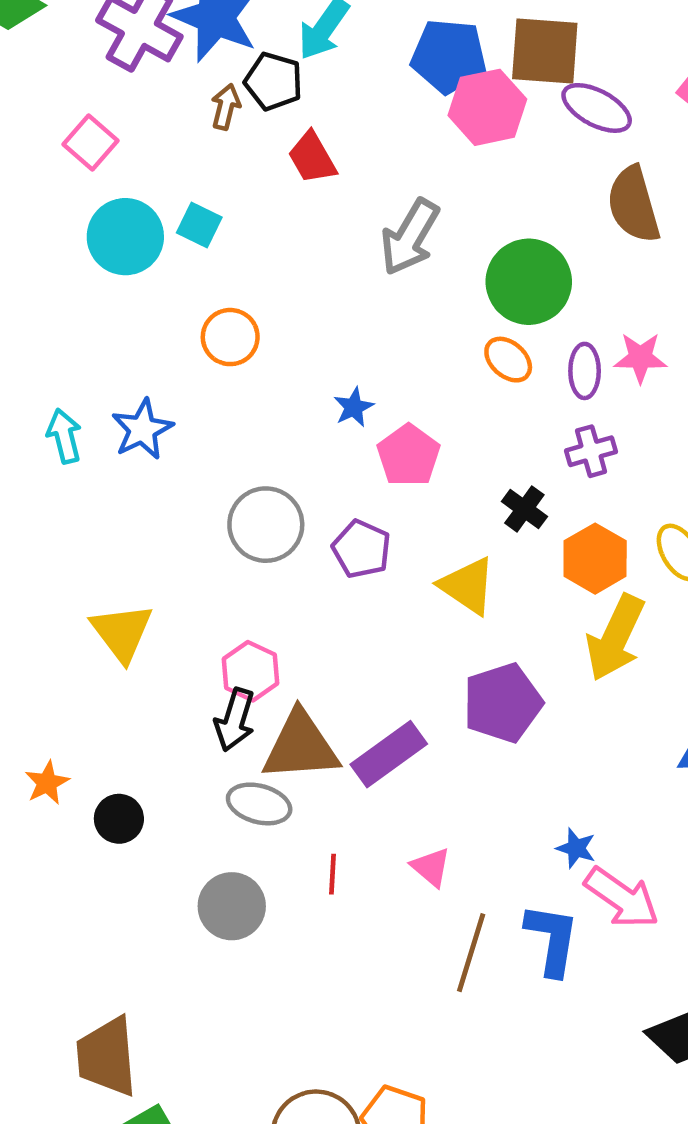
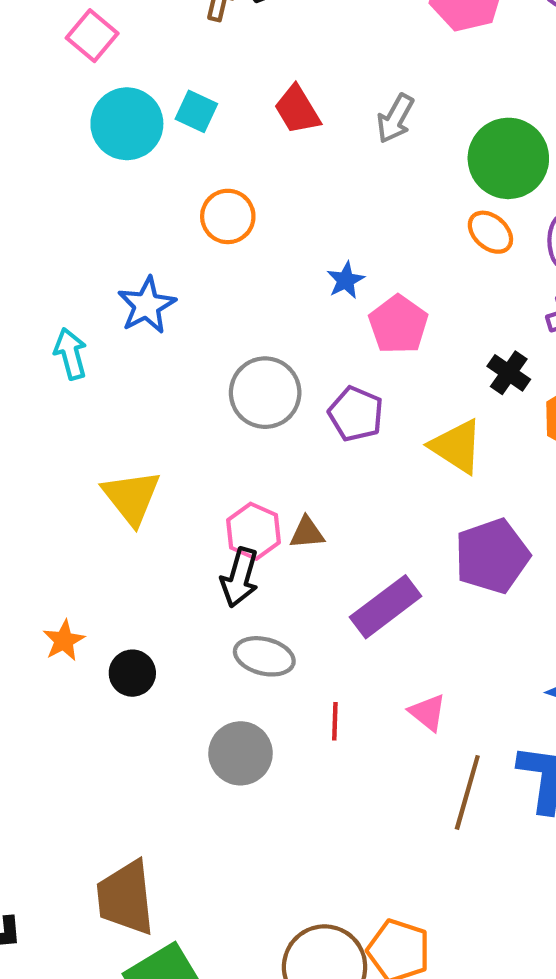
red trapezoid: (312, 158) -> (297, 110), moved
gray arrow: (410, 237) -> (395, 119), size x0.7
cyan arrow: (64, 436) -> (70, 354), moved
brown triangle: (301, 746) -> (307, 533), moved, size x0.5

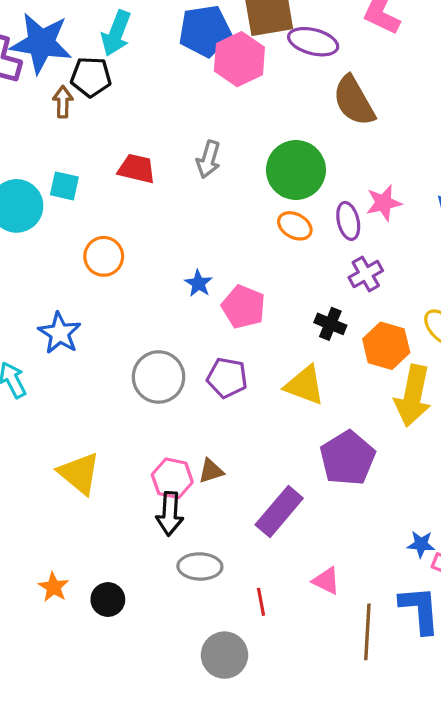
red trapezoid: (297, 110) -> (137, 169), turned 147
gray circle: (241, 753) -> (224, 655), moved

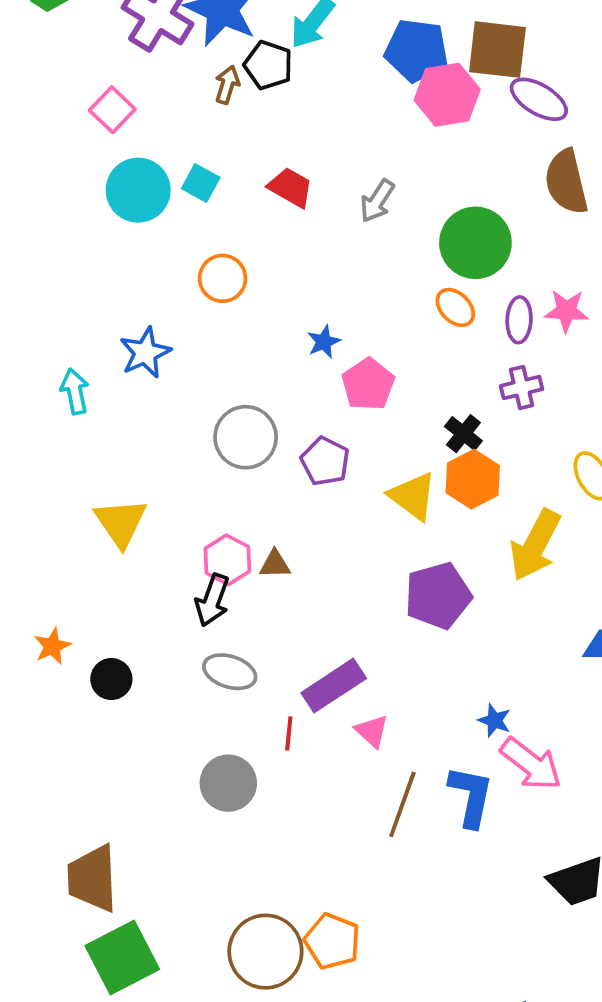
orange hexagon: (386, 346) -> (473, 479), moved
purple rectangle: (279, 512) -> (334, 686), moved

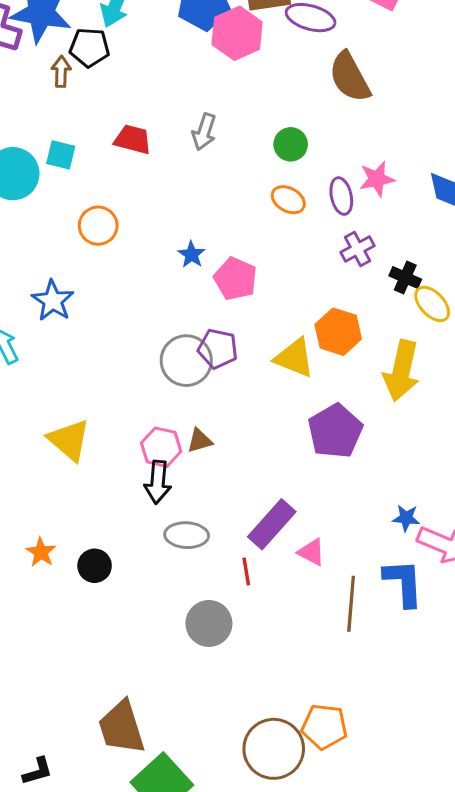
green circle: (475, 243) -> (291, 144), size x0.6
black cross: (463, 434) -> (405, 277), moved
gray circle: (246, 437) -> (186, 361), moved

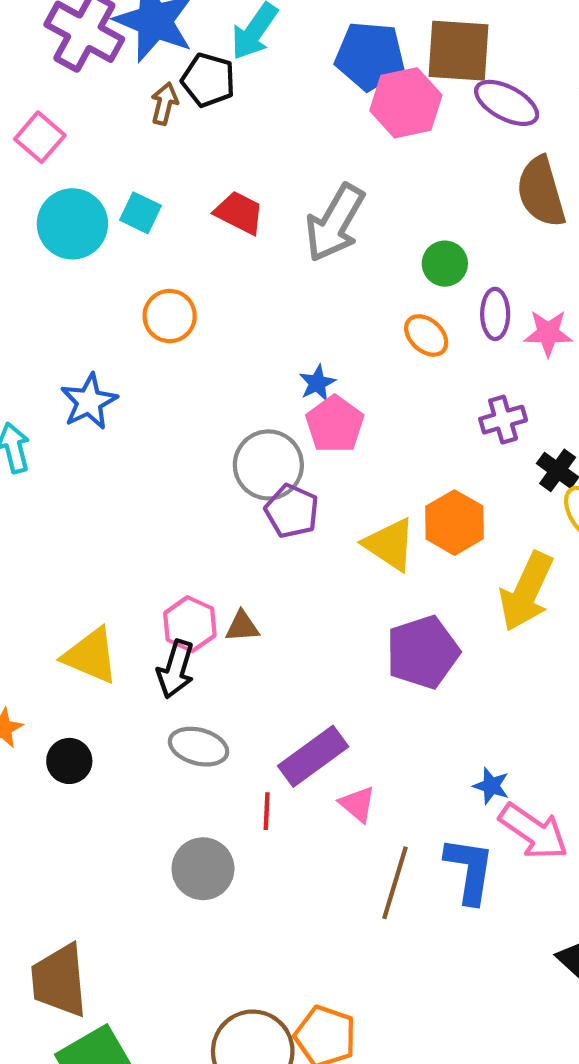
gray arrow: (204, 132) -> (335, 223), size x1.6
purple ellipse: (341, 196) -> (495, 314), moved
blue star: (192, 255) -> (317, 383), moved
gray circle: (186, 361) -> (268, 465), moved
yellow triangle: (69, 440) -> (91, 656), moved, turned -30

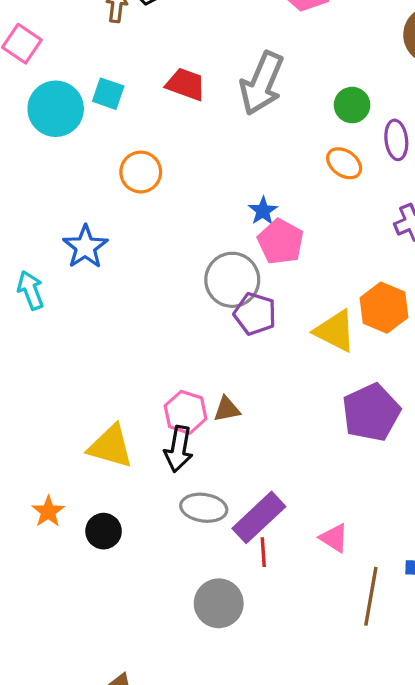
purple rectangle: (313, 756) -> (259, 517), moved

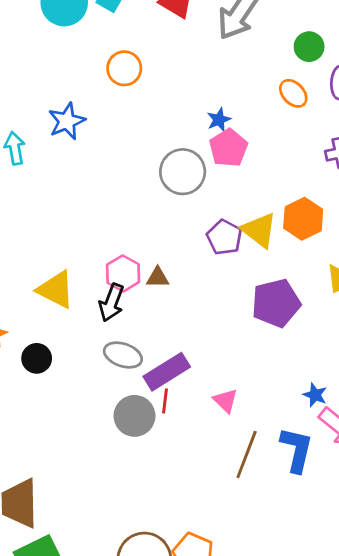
purple pentagon: (255, 314) -> (224, 237), moved
gray circle: (219, 603) -> (135, 416), moved

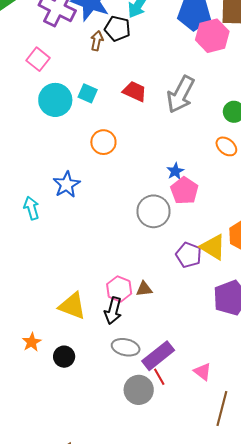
red line: (165, 401) -> (159, 377), turned -30

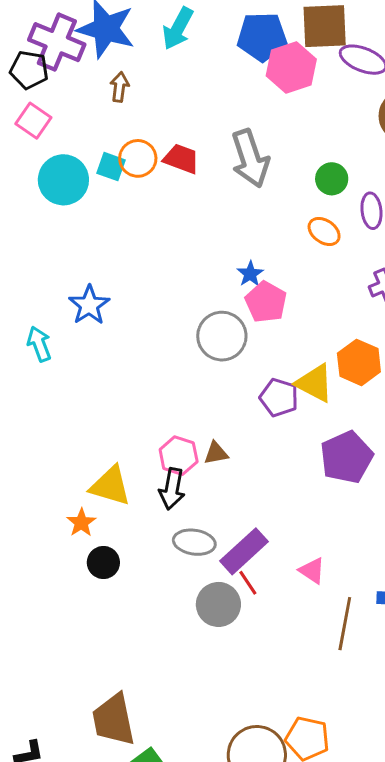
black pentagon: (117, 29) -> (29, 70), moved
gray arrow: (181, 94) -> (250, 158), turned -42
orange circle: (103, 142) -> (138, 158), moved
orange star: (32, 342) -> (81, 523), moved

